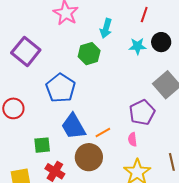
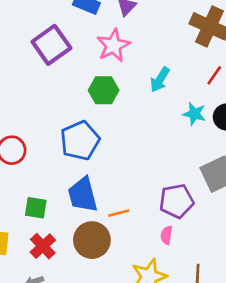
purple square: (26, 51) -> (51, 45), moved
green hexagon: (89, 54) -> (104, 90), moved
pink semicircle: (132, 139) -> (166, 235), moved

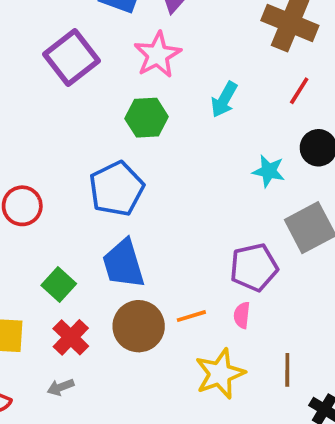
cyan star: (194, 114) -> (269, 171), moved
green square: (36, 208) -> (59, 284), turned 35
orange line: (119, 213) -> (191, 316), moved

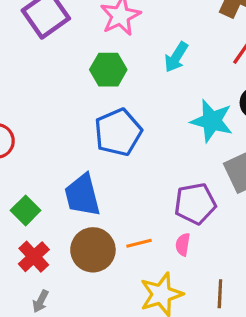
cyan star: (269, 171) -> (212, 121), size x1.5
blue pentagon: (116, 189) -> (118, 132), moved
gray arrow: (61, 387) -> (41, 301), moved, turned -45

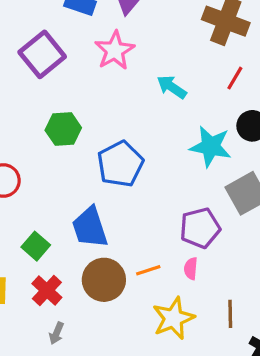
cyan arrow: (176, 57) -> (172, 87), turned 96
green hexagon: (108, 70) -> (63, 129), moved

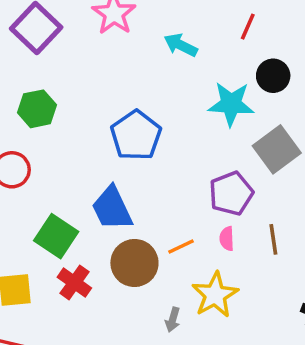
green hexagon: (63, 129) -> (37, 109), moved
green square: (36, 246) -> (56, 236), size x1.4
brown line: (230, 314) -> (273, 239), moved
gray arrow: (57, 333) -> (173, 320), moved

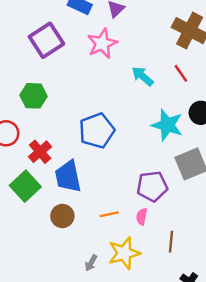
red line: (248, 27) -> (181, 73), moved, turned -72
brown line: (273, 239) -> (171, 242), moved
brown circle: (134, 263) -> (62, 216), moved, size x0.7
red cross: (74, 283) -> (40, 152), moved

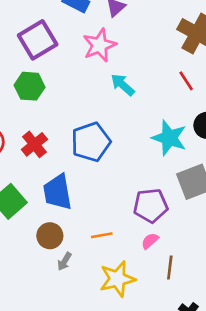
cyan arrow: (143, 76) -> (123, 85), moved
green hexagon: (34, 96) -> (30, 86), moved
red cross: (40, 152) -> (34, 144), moved
pink semicircle: (142, 217) -> (150, 241), moved, turned 35
gray arrow: (91, 263) -> (64, 261), moved

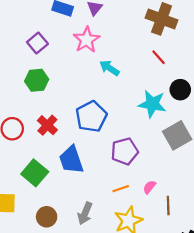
purple square: (38, 40) -> (37, 43), size x0.7
purple pentagon: (151, 206) -> (125, 151), moved
orange line: (102, 235) -> (121, 189), moved
brown circle: (50, 236) -> (47, 217), moved
gray arrow: (64, 261) -> (85, 213), size x1.5

